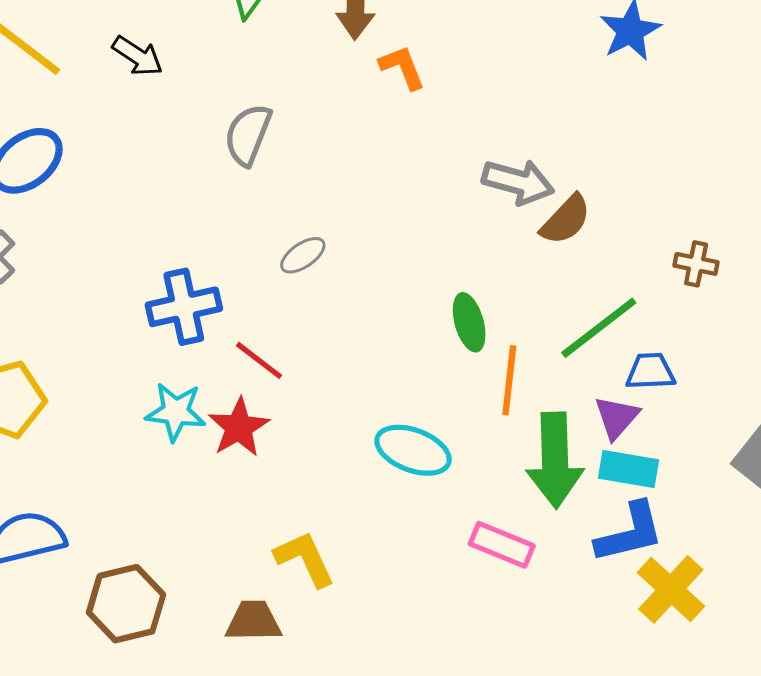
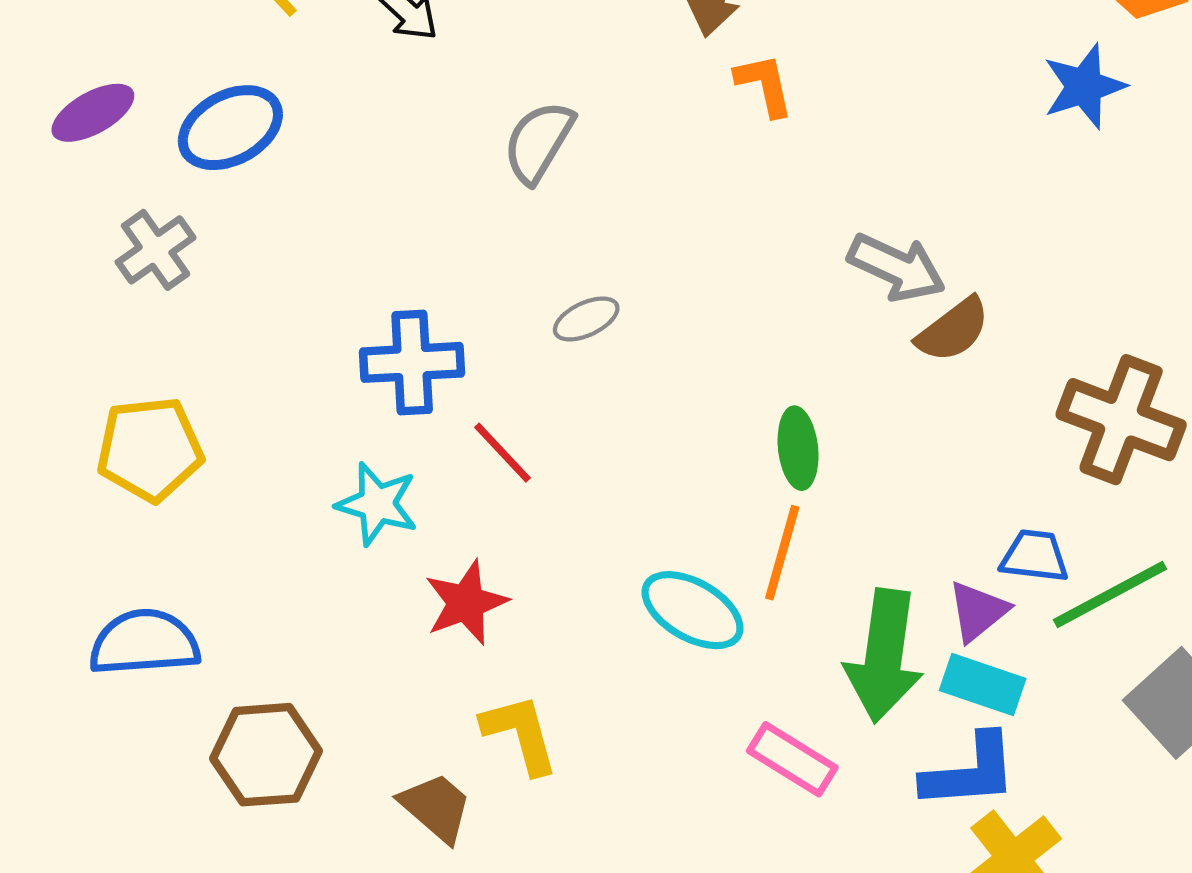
brown cross: (696, 264) -> (1121, 420), size x2.0
green line: (599, 328) -> (1110, 594), moved
orange line: (509, 380) -> (782, 553), moved
red star: (239, 427) -> (466, 603), moved
brown trapezoid: (253, 621) -> (436, 807), turned 32

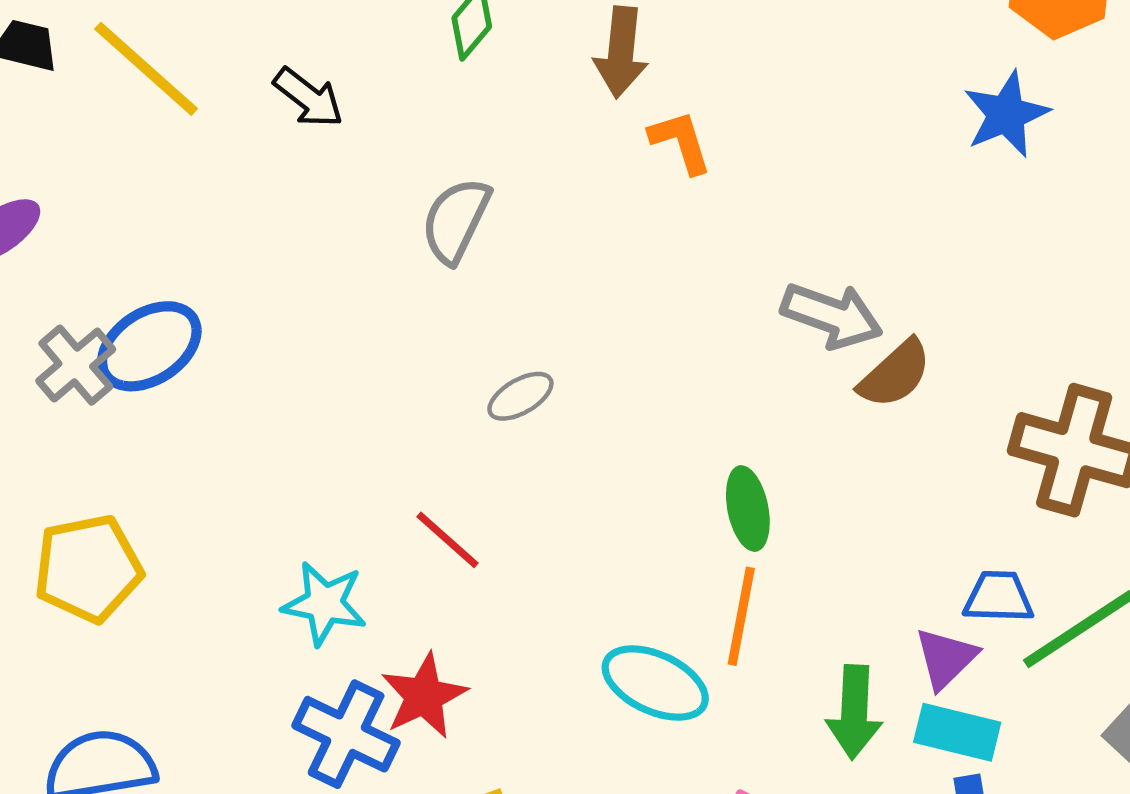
blue ellipse: (230, 128) -> (149, 346), moved
blue cross: (412, 362) -> (346, 734), moved, turned 34
green arrow: (884, 656) -> (854, 712), size x0.7

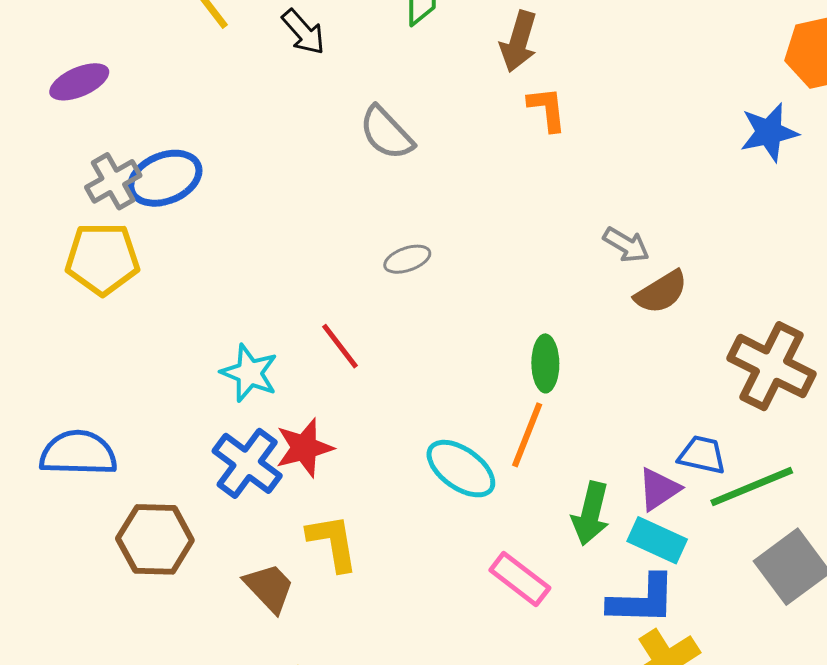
gray semicircle: (456, 220) -> (386, 133), turned -80
gray arrow: (832, 316) -> (626, 245), size x0.7
yellow pentagon: (88, 568) -> (102, 259), moved

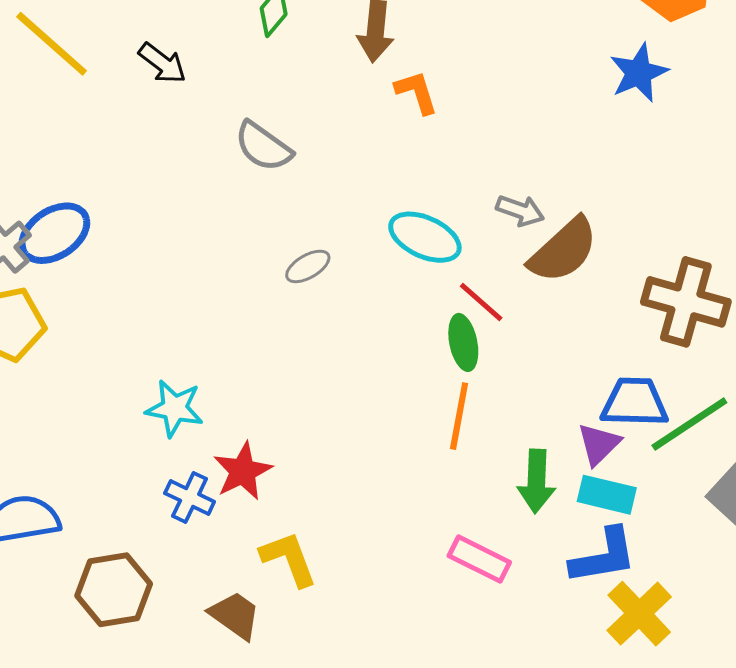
brown semicircle: (661, 292) -> (563, 250), size x1.4
red line: (340, 346) -> (481, 302), moved
blue trapezoid: (702, 455) -> (635, 402), size x1.4
blue cross: (247, 463) -> (190, 497), size x0.7
cyan ellipse: (461, 469) -> (425, 237), moved

